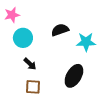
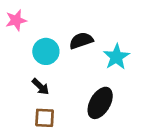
cyan circle: (23, 38) -> (46, 51), moved
cyan star: (86, 42) -> (116, 57), turned -30

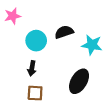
cyan star: (116, 57) -> (92, 45), turned -30
black arrow: (40, 87) -> (32, 68), turned 56

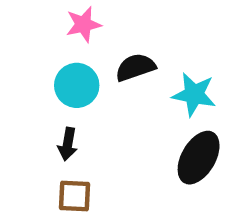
pink star: (13, 16) -> (83, 24), moved
black ellipse: (79, 81) -> (199, 158), moved

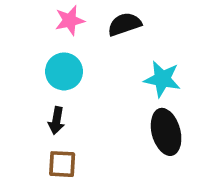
black semicircle: (135, 67) -> (124, 24), moved
black ellipse: (199, 158) -> (166, 132), turned -45

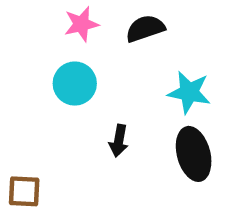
black arrow: (56, 121) -> (119, 141), moved
brown square: (62, 164) -> (24, 191), moved

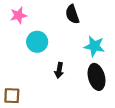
pink star: (81, 24) -> (18, 15), moved
black semicircle: (145, 28) -> (72, 14), turned -90

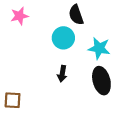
cyan circle: (37, 42) -> (63, 38), moved

